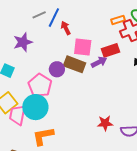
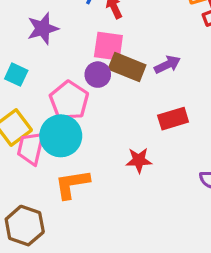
pink square: (83, 47) -> (108, 46), moved
red rectangle: (110, 50) -> (173, 119), moved
red star: (105, 123) -> (139, 160), moved

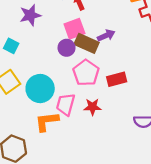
pink square: (108, 46) -> (74, 29), turned -30
purple arrow: (167, 64) -> (106, 35), moved
pink pentagon: (69, 100) -> (86, 73), moved
pink trapezoid: (31, 148) -> (66, 104), moved

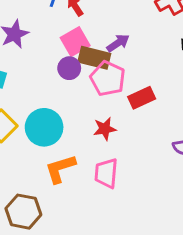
pink pentagon: (86, 73) -> (108, 79), moved
pink trapezoid: (66, 104) -> (106, 173), moved
red star: (92, 107) -> (105, 129), moved

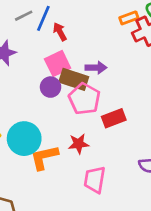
purple arrow: (118, 43) -> (96, 68), turned 30
orange L-shape: (60, 169) -> (44, 157), moved
pink trapezoid: (106, 173) -> (95, 180), moved

